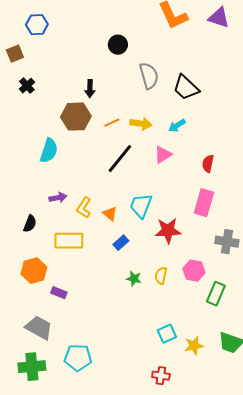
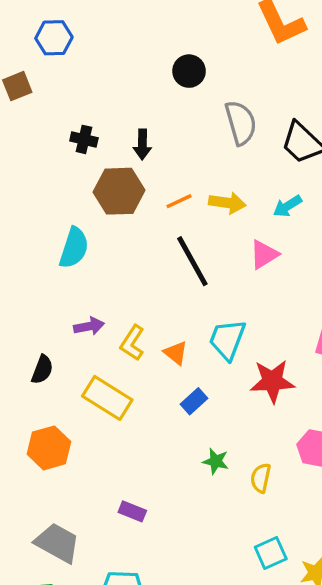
black cross: (27, 86) -> (84, 139), moved, turned -35
black line: (120, 159) -> (192, 261), turned -68
yellow rectangle: (69, 241) -> (107, 398), turned 32
yellow semicircle: (161, 276) -> (261, 478), moved
purple rectangle: (59, 293) -> (132, 511), moved

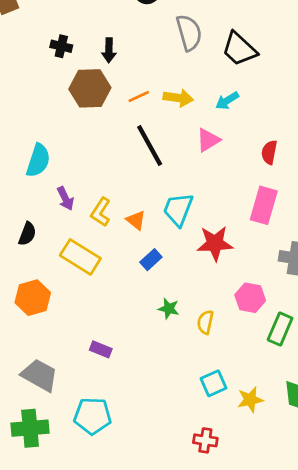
cyan semicircle: (74, 248) -> (38, 160), moved
purple arrow: (89, 326) -> (65, 198), turned 75

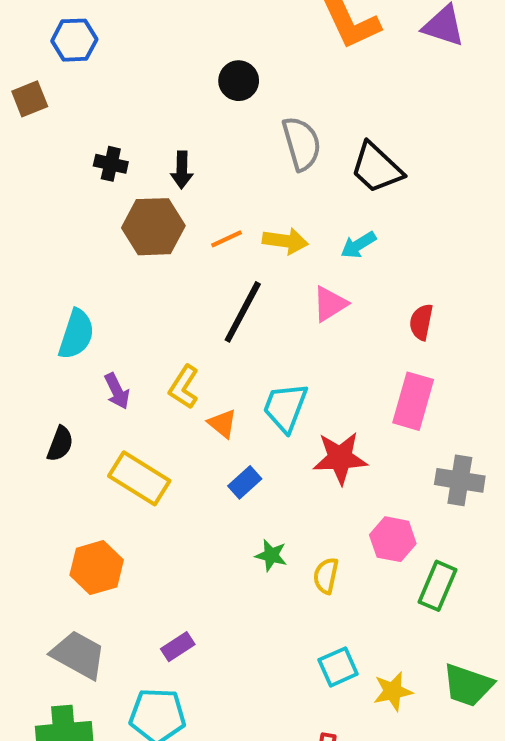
black line: (150, 145) -> (243, 312), turned 57
yellow L-shape: (101, 212) -> (184, 387), moved
orange hexagon: (33, 298) -> (97, 568), moved
purple rectangle: (101, 349) -> (178, 647), moved, turned -55

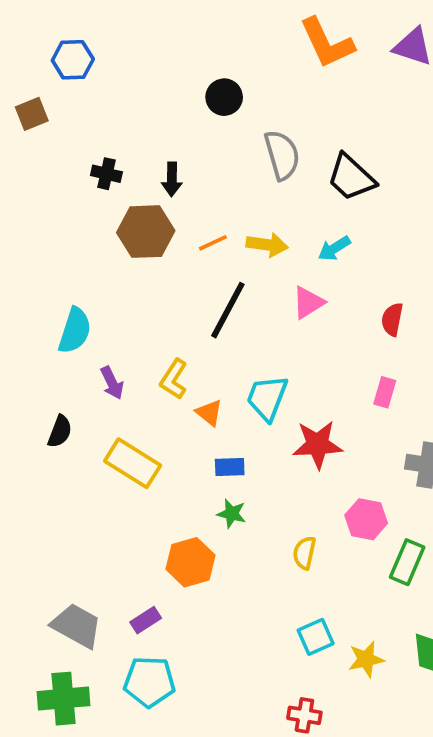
pink rectangle: (413, 401) -> (385, 392), size x0.6
blue rectangle: (245, 482) -> (230, 467), turned 40
green star: (271, 555) -> (232, 514), moved
orange hexagon: (97, 568) -> (191, 562), moved
purple rectangle: (178, 647) -> (146, 620), moved

